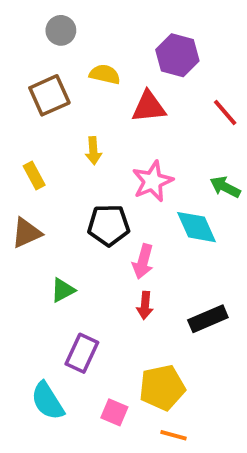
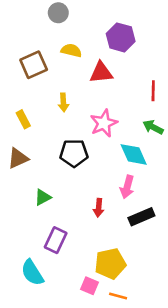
gray circle: (61, 30) -> (58, 13), moved
red line: (225, 113) -> (153, 91), moved, turned 42
pink arrow: (143, 261) -> (127, 187), moved
pink square: (114, 412) -> (89, 286), moved

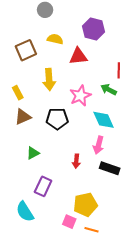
yellow arrow: (63, 102) -> (49, 79), size x1.5
green arrow: (153, 127) -> (109, 90), moved
brown triangle: (18, 158) -> (23, 117), moved
black rectangle: (141, 217) -> (110, 168), turned 42

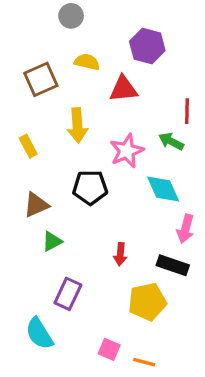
brown triangle: (23, 117) -> (36, 205), moved
pink arrow: (99, 145) -> (185, 229), moved
yellow pentagon: (85, 205) -> (147, 302), moved

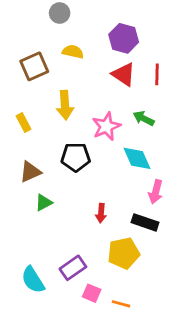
red triangle: (123, 89) -> (124, 74), moved, turned 40
red line: (187, 111) -> (157, 74), moved
purple rectangle: (68, 294) -> (73, 268), moved, turned 30

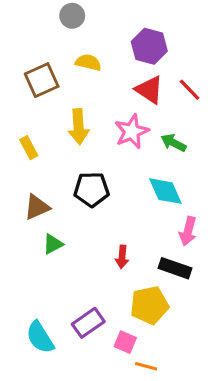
red line: (157, 74) -> (190, 90), turned -45
pink star: (106, 126) -> (132, 132), moved
pink square: (92, 293) -> (125, 342), moved

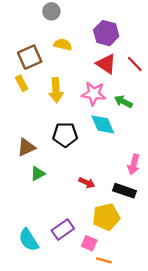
pink star: (132, 132) -> (94, 94), turned 30
yellow rectangle: (29, 148) -> (22, 83), moved
cyan diamond: (165, 191) -> (103, 124), moved
red arrow: (122, 257) -> (87, 183), turned -70

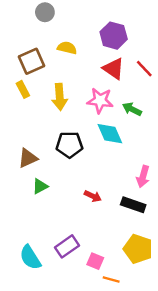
gray circle: (51, 11) -> (45, 12), moved
yellow pentagon: (106, 217) -> (138, 249), moved, turned 30

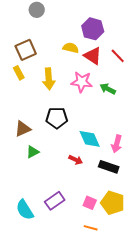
yellow semicircle: (67, 48) -> (71, 48), moved
cyan diamond: (110, 134) -> (90, 139), moved
pink square: (95, 261) -> (90, 203), moved

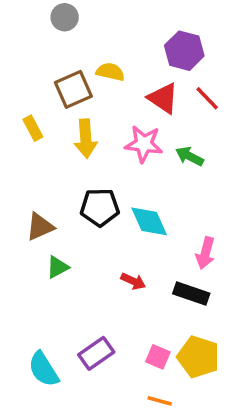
purple hexagon: (93, 29) -> (184, 51), moved
yellow semicircle: (71, 48) -> (110, 72), moved
brown square: (26, 50) -> (73, 89), moved
cyan diamond: (90, 139) -> (149, 221), moved

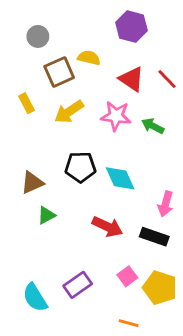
gray circle: (65, 17) -> (38, 36), moved
purple hexagon: (184, 51) -> (132, 27), moved
yellow arrow: (86, 139) -> (69, 112), turned 60
red arrow: (133, 281) -> (107, 227), size x1.5
pink square: (158, 357) -> (127, 276), moved, turned 30

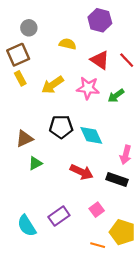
brown square: (59, 72) -> (18, 55), moved
green arrow: (153, 126) -> (116, 96), turned -63
yellow pentagon: (160, 288) -> (122, 232), moved

